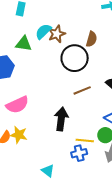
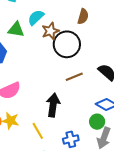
brown star: (57, 34) -> (50, 31), moved
brown semicircle: (92, 39) -> (83, 16), moved
yellow line: (85, 140) -> (38, 131), moved, turned 54

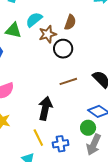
brown semicircle: (83, 16) -> (70, 22), moved
black circle: (67, 44) -> (63, 49), size x0.7
yellow line: (38, 131) -> (38, 138), moved

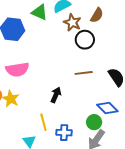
brown star: (48, 34) -> (72, 23), turned 30
black arrow: (45, 108) -> (56, 95), size x0.7

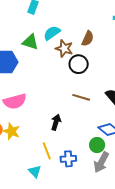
brown line: (84, 73) -> (81, 97), turned 30

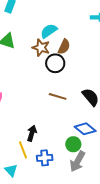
cyan semicircle: (52, 33) -> (49, 31), moved
brown semicircle: (88, 39) -> (64, 47), moved
black arrow: (56, 122) -> (32, 133), moved

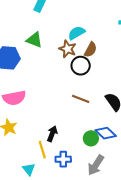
green circle: (73, 144) -> (91, 138), moved

